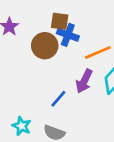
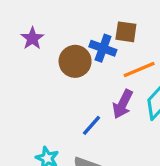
brown square: (60, 21) -> (126, 32), moved

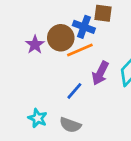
purple star: (32, 38) -> (35, 45), moved
orange line: (139, 70) -> (80, 50), moved

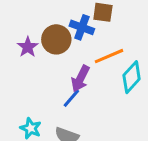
orange line: (80, 50) -> (109, 56), moved
purple arrow: (100, 73) -> (80, 79), moved

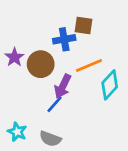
blue cross: (82, 27) -> (64, 39), turned -30
brown circle: (56, 39) -> (41, 64), moved

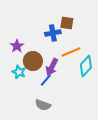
brown circle: (41, 64) -> (33, 61), moved
cyan star: (17, 132) -> (19, 72), moved

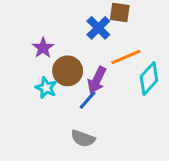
blue cross: (53, 33) -> (98, 28), turned -35

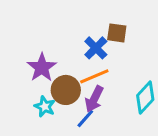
purple star: (43, 48) -> (42, 67), size x1.4
orange line: (126, 57) -> (94, 76), moved

